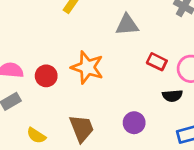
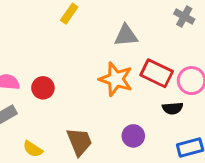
red rectangle: (157, 62) -> (157, 73), size x1.5
orange star: (87, 67) -> (116, 79), moved

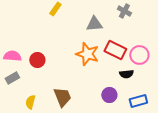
gray cross: (184, 16) -> (124, 11), moved
purple circle: (133, 136) -> (109, 95), moved
yellow semicircle: (33, 149) -> (30, 102), turned 72

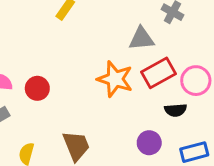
gray triangle: (94, 24) -> (141, 39), moved
red rectangle: (115, 50) -> (159, 73), turned -55

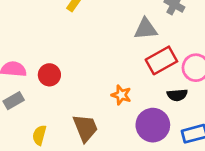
orange star: (115, 79) -> (121, 95), moved, size x0.6
purple circle: (149, 143) -> (153, 125), size x1.5

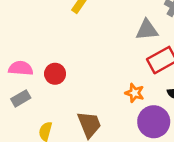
orange star: (121, 95) -> (135, 93), moved

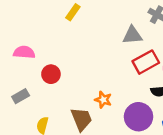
pink semicircle: (21, 68) -> (24, 52), moved
orange star: (135, 93) -> (103, 100), moved

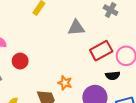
gray triangle: (132, 35) -> (76, 28), moved

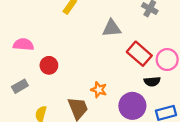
red rectangle: (101, 51) -> (139, 54), turned 70

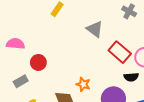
gray triangle: (112, 28) -> (95, 29), turned 42
gray rectangle: (20, 86) -> (21, 81), moved

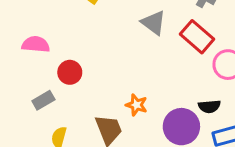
red rectangle: (120, 52) -> (197, 37), moved
black semicircle: (131, 77) -> (209, 106), moved

